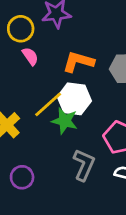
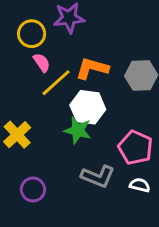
yellow line: (48, 104) -> (56, 83), moved
gray L-shape: (84, 165) -> (98, 176), turned 88

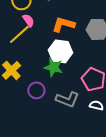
yellow line: (56, 83) -> (19, 34), moved
purple circle: (33, 189) -> (36, 90), moved

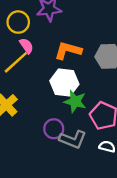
green star: (53, 67) -> (75, 101), moved
purple circle: (36, 90) -> (54, 129), moved

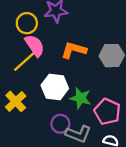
pink semicircle: (26, 46) -> (35, 46), size x1.5
white hexagon: (64, 83) -> (55, 87), moved

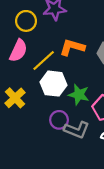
pink semicircle: (35, 46) -> (18, 51), moved, turned 60
yellow line: (25, 61) -> (44, 60), moved

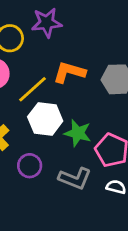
purple circle: (59, 120) -> (30, 166), moved

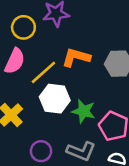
purple circle: (30, 166) -> (41, 151), moved

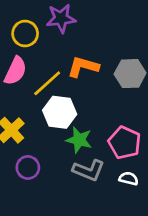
green star: (84, 111) -> (79, 140), moved
purple circle: (41, 151) -> (28, 167), moved

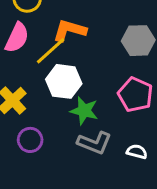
orange L-shape: (83, 67) -> (70, 30), moved
pink pentagon: (125, 143) -> (135, 95), moved

